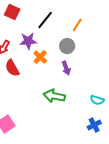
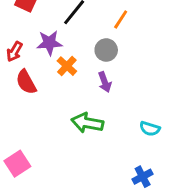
blue cross: (94, 125) -> (143, 177), moved

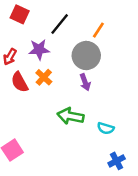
gray circle: (106, 50) -> (86, 55), size x1.5
orange cross: (67, 66) -> (44, 77), moved
cyan semicircle: (150, 129) -> (106, 128), moved

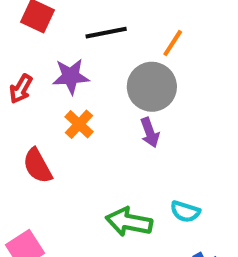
black line: (60, 24) -> (106, 33), turned 40
red semicircle: (20, 82) -> (37, 166), moved
green arrow: (70, 116) -> (129, 222), moved

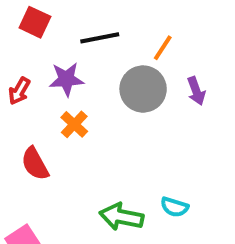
purple arrow: (150, 133) -> (196, 91), moved

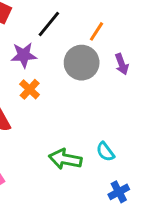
black line: (100, 38) -> (49, 24), turned -40
cyan semicircle: (175, 207) -> (105, 152), turned 36

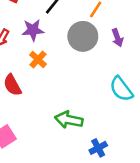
cyan semicircle: (105, 152) -> (121, 89), moved, size x1.5
blue cross: (119, 192) -> (98, 148), moved

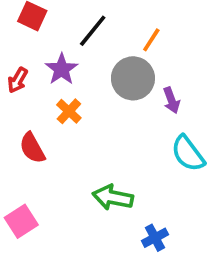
purple star: (33, 30) -> (62, 69), turned -30
purple arrow: (117, 38) -> (171, 100), moved

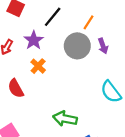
purple arrow: (171, 100) -> (103, 46), moved

